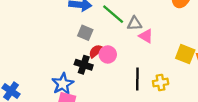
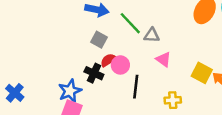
pink triangle: (146, 36) -> (164, 59), moved
black line: (137, 79) -> (136, 87), moved

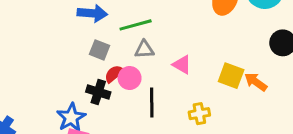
green line: (130, 23) -> (136, 25), turned -55
gray triangle: (152, 35) -> (144, 49), moved

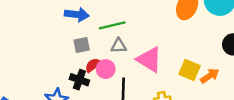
gray square: (99, 50) -> (82, 45), turned -35
pink triangle: (182, 65) -> (149, 60), size x1.6
orange arrow: (256, 82) -> (210, 76), turned 108

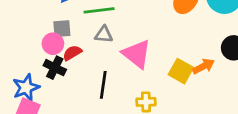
pink circle: (106, 69) -> (53, 44), moved
orange arrow: (210, 76) -> (203, 66), moved

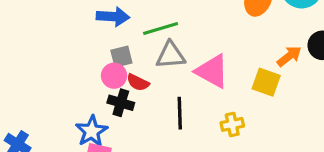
gray triangle: (104, 34) -> (171, 55), size x1.4
red semicircle: (72, 53) -> (138, 82), turned -114
orange arrow: (203, 66) -> (289, 56), moved

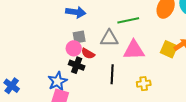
green line: (161, 28) -> (128, 20), moved
pink triangle: (212, 71) -> (134, 50), turned -35
yellow square: (266, 82) -> (169, 49), moved

